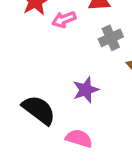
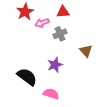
gray cross: (111, 38) -> (60, 34), moved

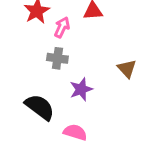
pink arrow: (42, 23) -> (62, 27), turned 136
gray cross: (60, 34) -> (57, 58), moved, turned 32

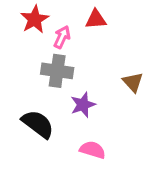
gray cross: (57, 58) -> (57, 71), size x1.4
pink semicircle: (75, 132) -> (93, 150), moved

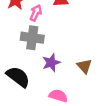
brown triangle: (133, 82) -> (84, 66), moved

